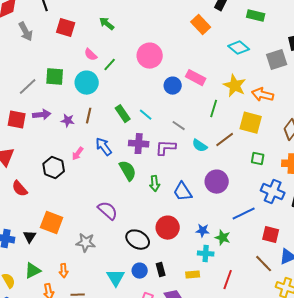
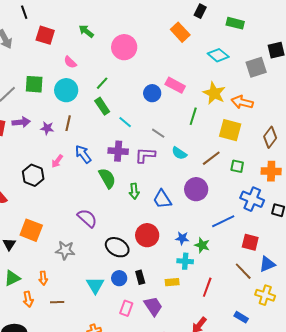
pink circle: (150, 56) -> (124, 47), moved
green line: (110, 65) -> (102, 83), moved
green rectangle: (123, 114) -> (102, 106), moved
brown line: (225, 140) -> (211, 158), moved

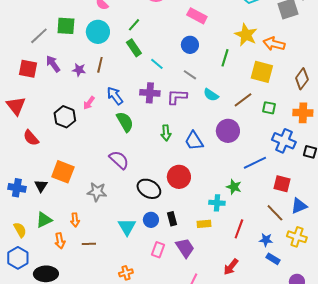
pink rectangle: (175, 85) -> (197, 16), moved
blue circle: (152, 93) -> (190, 45), moved
purple arrow: (21, 122) -> (53, 64), turned -120
green semicircle: (107, 178) -> (125, 122), moved
blue star: (182, 238) -> (266, 240), moved

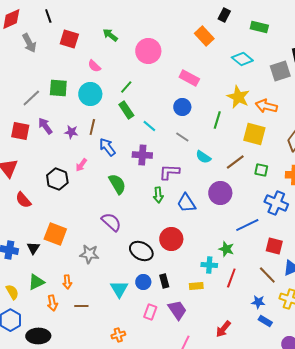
blue arrow: (115, 96) -> (107, 147), moved
purple L-shape: (177, 97) -> (169, 172), moved
red line: (239, 229) -> (231, 278), moved

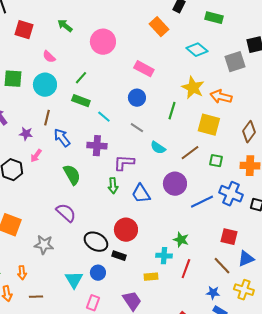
green rectangle: (126, 110) -> (81, 101), turned -36
purple star: (71, 132) -> (26, 134), moved
blue line: (247, 225) -> (202, 202), moved
black rectangle: (164, 281) -> (119, 256), moved, turned -56
pink rectangle: (150, 312) -> (93, 303), moved

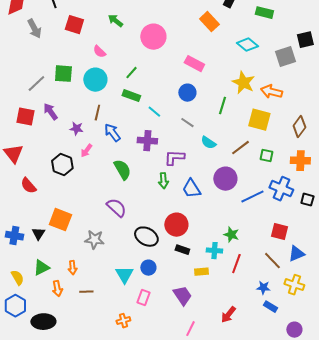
black rectangle: (119, 256) -> (182, 250), moved

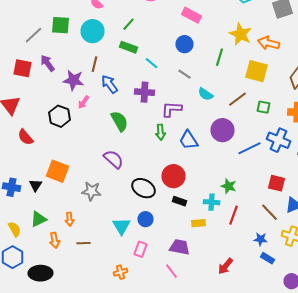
purple star: (76, 129) -> (74, 80), size x1.5
purple trapezoid: (182, 296) -> (180, 247), turned -45
pink line: (190, 329) -> (172, 271), moved, turned -63

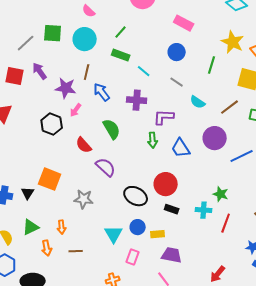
red semicircle: (26, 137) -> (84, 145), moved
yellow rectangle: (198, 223) -> (158, 234), moved

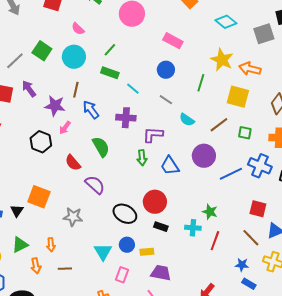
green square: (53, 33) -> (42, 51), turned 30

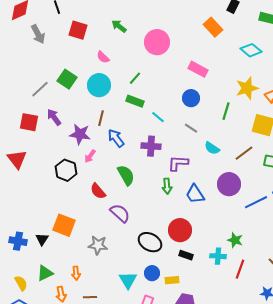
yellow star: (222, 60) -> (247, 88), turned 30

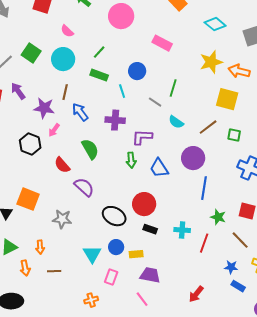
blue circle: (191, 98) -> (137, 71), moved
green line: (226, 111) -> (173, 88), moved
cyan line: (158, 117) -> (122, 91), turned 32
blue line: (256, 202) -> (204, 188), moved, turned -55
green star: (235, 240) -> (218, 217), moved

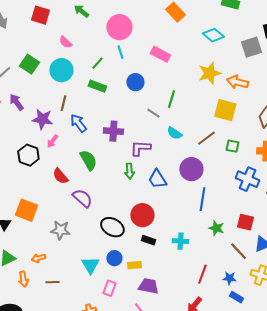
cyan line: (122, 91) -> (120, 52), moved
red line: (204, 243) -> (202, 274), moved
orange arrow: (40, 247) -> (38, 258), turned 80

